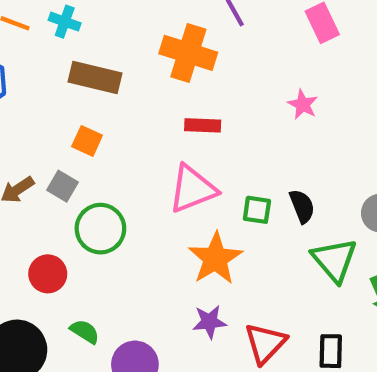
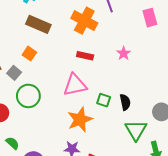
pink star: (303, 105) -> (124, 53), moved

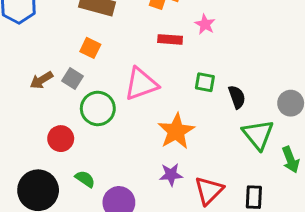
pink star: (124, 53) -> (205, 24), moved
pink triangle: (75, 85) -> (141, 84), moved
green square: (104, 100) -> (205, 82), moved

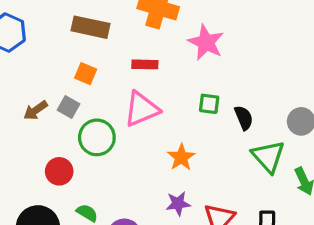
pink star: (205, 24) -> (206, 42), size x1.6
red rectangle: (170, 39) -> (145, 64), moved
orange star: (176, 131) -> (181, 157), size x0.7

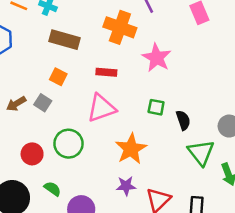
green circle: (97, 137) -> (69, 144), moved
orange star: (181, 157) -> (131, 149), size x1.4

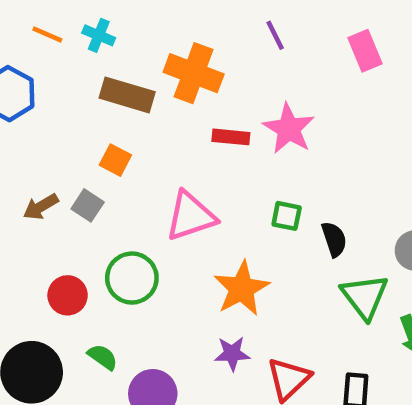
orange cross: (120, 27) -> (194, 73), moved
red rectangle: (106, 72) -> (231, 137), moved

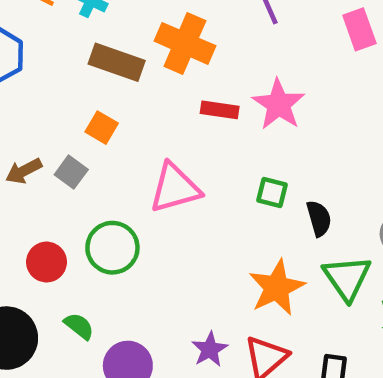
orange star: (242, 289) -> (277, 288), moved
purple star: (232, 354) -> (210, 349), moved, turned -30

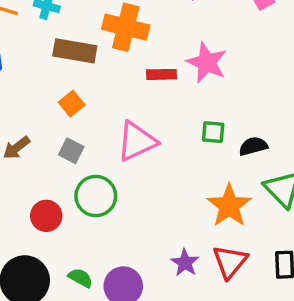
orange square: (102, 128) -> (72, 104), turned 30
gray square: (71, 172) -> (71, 151), moved
black semicircle: (319, 218) -> (253, 146), turned -80
green semicircle: (79, 326) -> (80, 278), moved

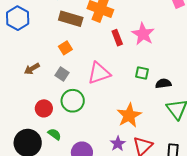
red rectangle: (161, 74) -> (117, 38), turned 63
orange star: (229, 206) -> (129, 115), moved
green semicircle: (80, 278) -> (54, 134), moved

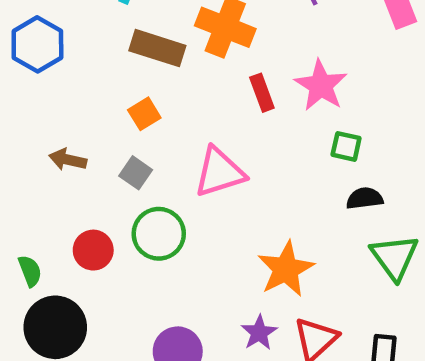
brown arrow: (32, 69) -> (68, 160), turned 42
green square: (142, 73) -> (346, 146), moved
green semicircle: (54, 134) -> (30, 271), moved, turned 32

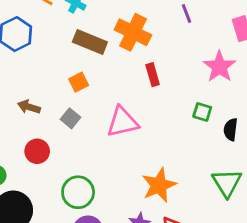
pink star: (321, 85) -> (219, 67), moved
black semicircle: (365, 198) -> (231, 130), moved, turned -80
green circle: (159, 234) -> (78, 192), moved
red circle: (93, 250) -> (37, 151), moved

